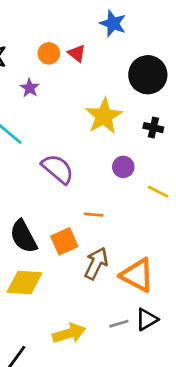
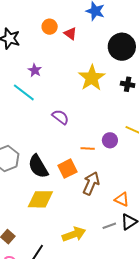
orange circle: (49, 53) -> (50, 27), moved
purple star: (30, 88) -> (35, 70), moved
purple circle: (123, 167) -> (110, 140), moved
purple semicircle: (58, 169) -> (60, 117), size x0.7
orange triangle: (137, 275) -> (122, 199), moved, size x0.6

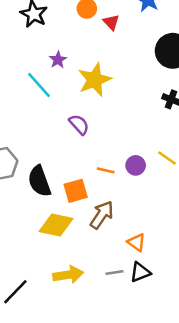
yellow star: (92, 78) -> (95, 80), moved
yellow diamond: (40, 199) -> (56, 225), moved

